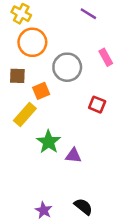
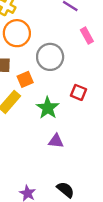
pink rectangle: (106, 57) -> (87, 36), moved
green star: (49, 142) -> (48, 108), moved

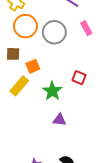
gray circle: (50, 57) -> (54, 32), moved

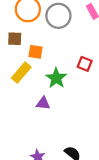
orange square: (33, 66) -> (35, 52), turned 32
purple triangle: (59, 120) -> (43, 103), moved

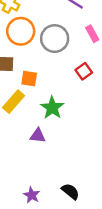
red square: (85, 64) -> (84, 71), moved, turned 32

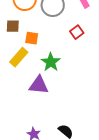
purple triangle: (38, 136) -> (39, 85), size x1.5

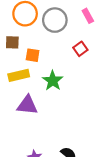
yellow rectangle: (19, 57) -> (19, 75), turned 36
purple triangle: (39, 85) -> (27, 105), moved

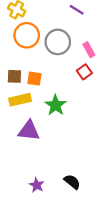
pink rectangle: (88, 16) -> (89, 50), moved
brown square: (12, 42) -> (14, 76), moved

